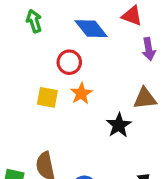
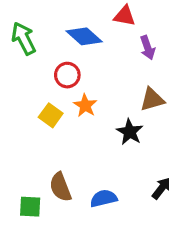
green arrow: (34, 21) -> (24, 38), size x1.4
yellow square: (47, 97) -> (51, 115), turned 35

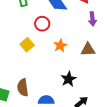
orange star: (85, 105) -> (60, 46), moved
black star: (130, 132) -> (69, 79), moved

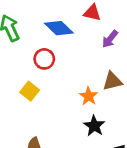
purple arrow: (92, 19) -> (110, 39), turned 56
orange star: (60, 46) -> (89, 96), moved

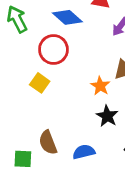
red circle: (44, 59) -> (53, 49), size x1.4

